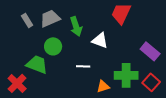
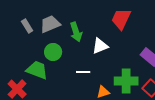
white triangle: (100, 40) -> (100, 46), turned -42

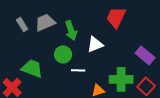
green circle: (53, 52) -> (63, 54), moved

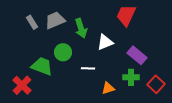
green circle: (63, 54) -> (63, 52), moved
purple rectangle: (145, 55) -> (137, 55), moved
green cross: (121, 79) -> (131, 77), size x0.7

